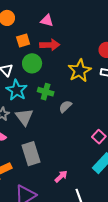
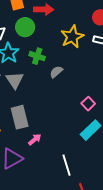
pink arrow: (61, 176) -> (35, 140), moved

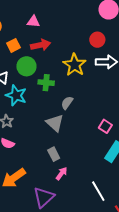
green cross: (37, 56) -> (46, 83), moved
gray triangle: (15, 80) -> (55, 123), moved
gray rectangle: (20, 117) -> (54, 154), moved, size x0.6

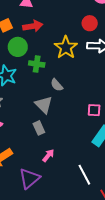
gray semicircle: (67, 103) -> (57, 85), turned -80
pink square: (105, 126) -> (94, 110), turned -32
gray rectangle: (54, 154) -> (39, 128), moved

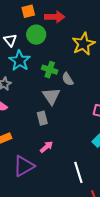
green cross: (37, 64) -> (50, 70), moved

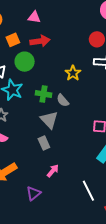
yellow star: (83, 44) -> (73, 73), moved, size x0.7
purple triangle: (24, 166) -> (33, 193), size x0.7

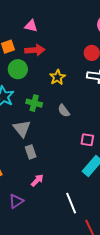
yellow star: (73, 73) -> (57, 77), moved
gray semicircle: (63, 100) -> (64, 111), moved
gray triangle: (49, 120) -> (22, 128), moved

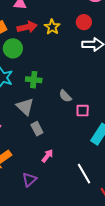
yellow star: (57, 77) -> (52, 27), moved
gray semicircle: (64, 111) -> (65, 96), moved
pink square: (87, 140) -> (83, 111), moved

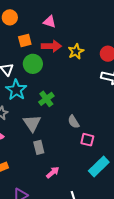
green cross: (34, 80) -> (46, 99), turned 35
pink arrow: (47, 156) -> (53, 172), moved

